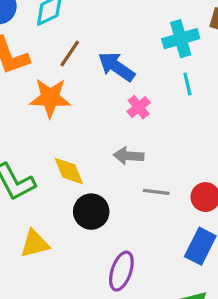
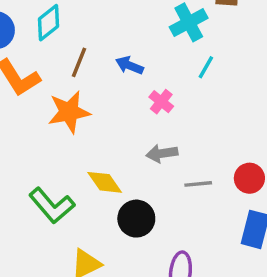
blue arrow: (116, 67) -> (130, 65), size x0.7
cyan line: (187, 84) -> (206, 67), turned 55

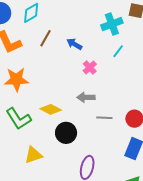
orange star: (69, 112) -> (16, 80), moved
yellow diamond: (105, 182) -> (51, 109), turned -35

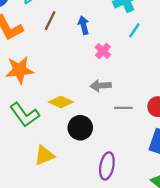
blue arrow: (74, 44) -> (84, 25), turned 49

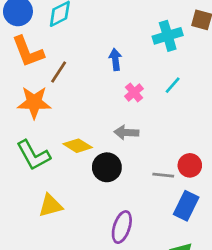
brown line: (50, 21) -> (59, 72), moved
cyan line: (134, 30) -> (173, 85), moved
gray line: (123, 108) -> (163, 175), moved
black circle: (80, 128) -> (107, 167), moved

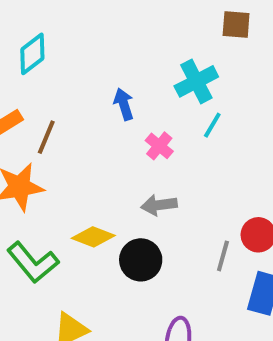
cyan cross: (168, 36) -> (196, 81), moved
gray line: (163, 175) -> (223, 256), turned -70

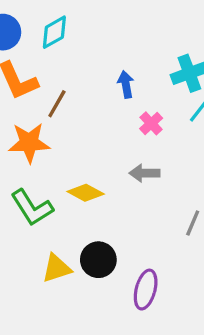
black circle: (141, 260) -> (98, 260), moved

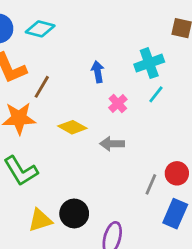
cyan diamond: (54, 32) -> (40, 29), turned 44
yellow diamond: (86, 193) -> (72, 127), moved

